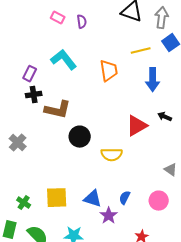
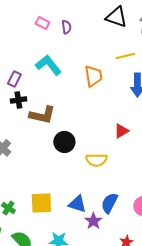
red triangle: (137, 126) -> (121, 131), size x0.7
blue semicircle: (125, 198) -> (109, 203), size x1.5

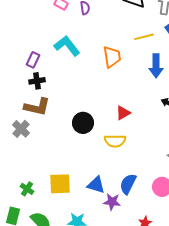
brown L-shape: (42, 115) -> (37, 107), moved
red triangle: (121, 131) -> (123, 113), moved
purple star: (93, 221) -> (112, 202), turned -30

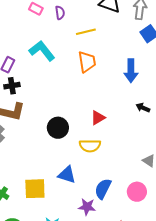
yellow line: (144, 37) -> (86, 32), moved
blue triangle: (96, 185) -> (67, 175), moved

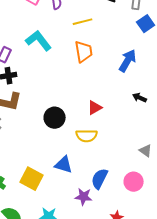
blue arrow: (131, 71) -> (128, 61), turned -150
yellow square: (35, 189) -> (32, 179), turned 30

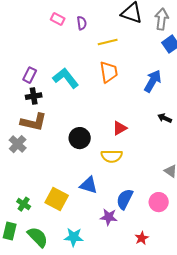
cyan L-shape: (39, 41) -> (66, 78), moved

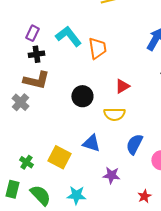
orange trapezoid: (109, 72) -> (97, 48), moved
blue semicircle: (125, 199) -> (134, 144), moved

